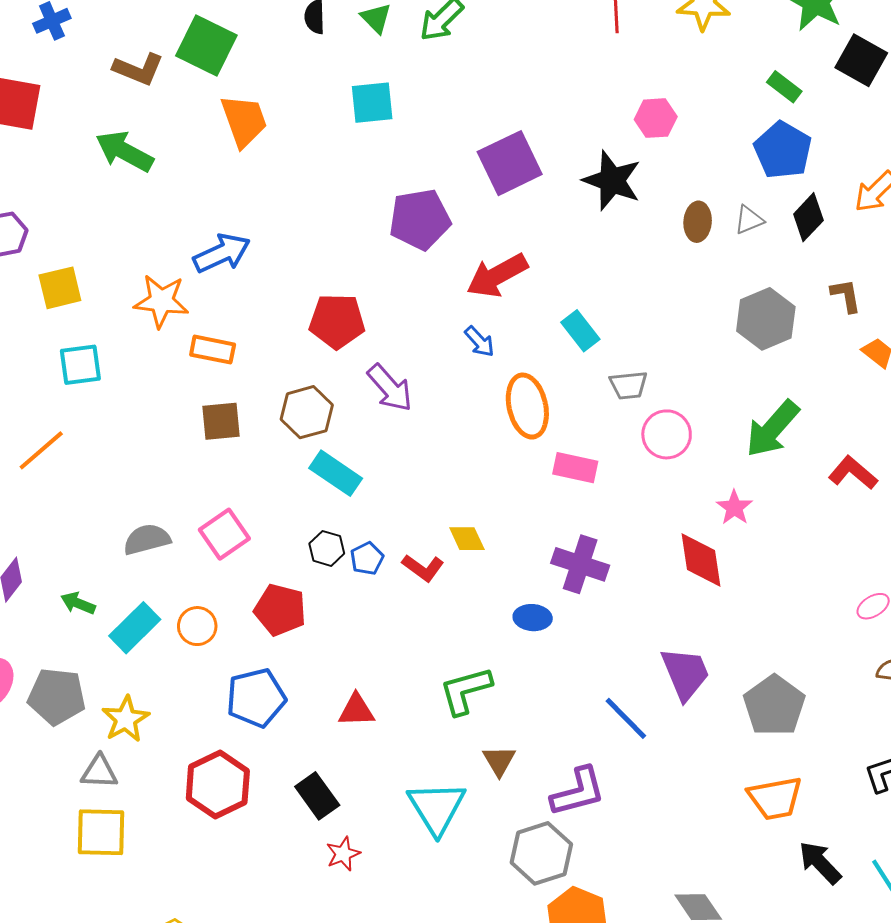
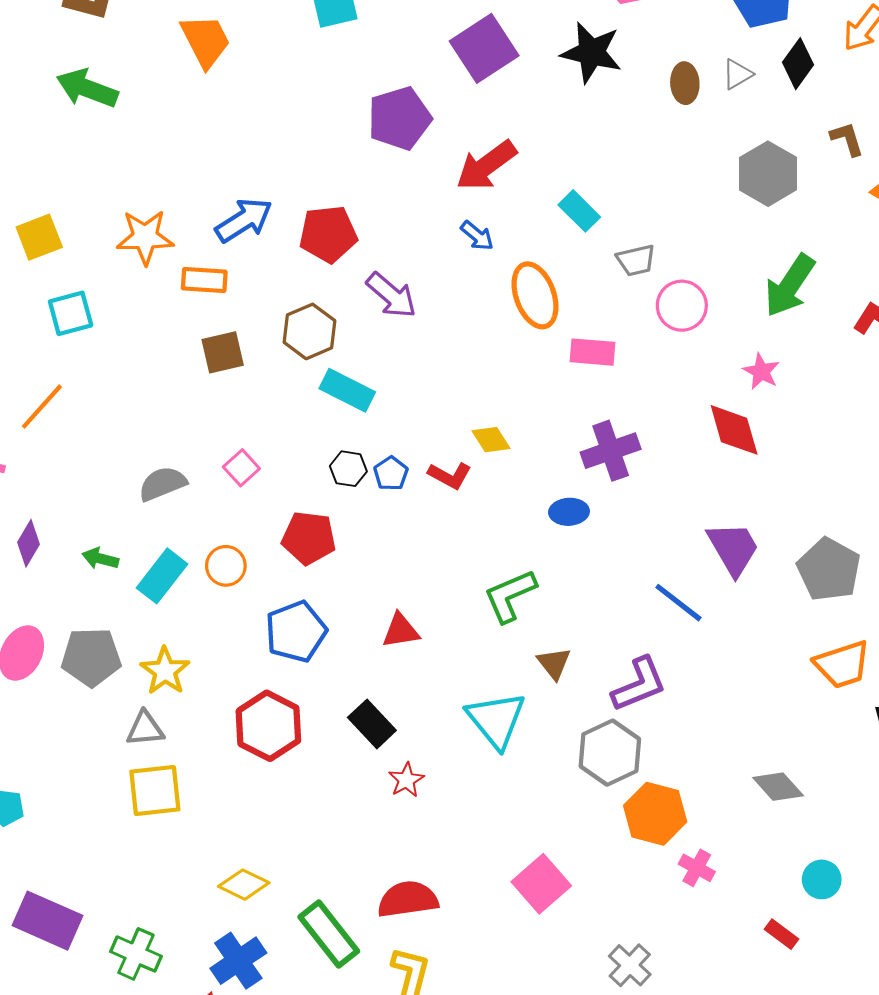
blue arrow: (222, 253) -> (244, 220), moved
pink square: (224, 534) -> (241, 468), size x0.7
purple cross: (580, 564) -> (611, 451), turned -30

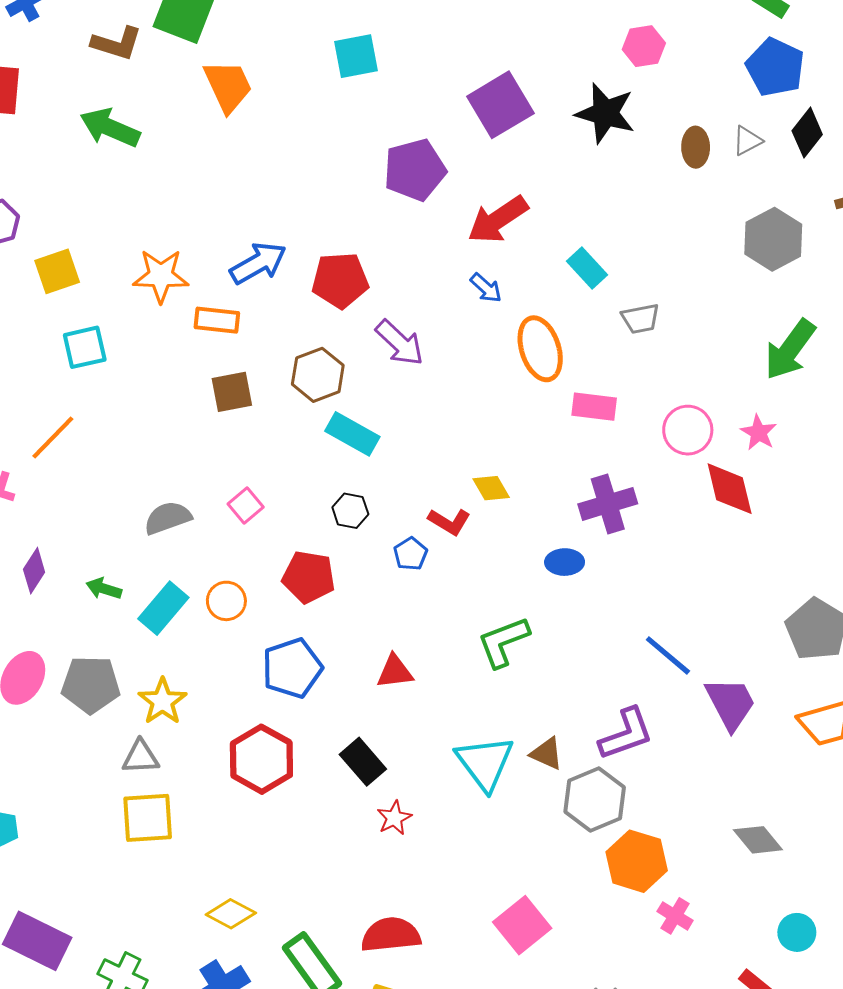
pink circle: (682, 306) -> (688, 430), moved
blue pentagon: (391, 474) -> (411, 554), moved
purple trapezoid: (733, 548) -> (730, 704), moved
brown triangle: (554, 663) -> (547, 754), moved, turned -30

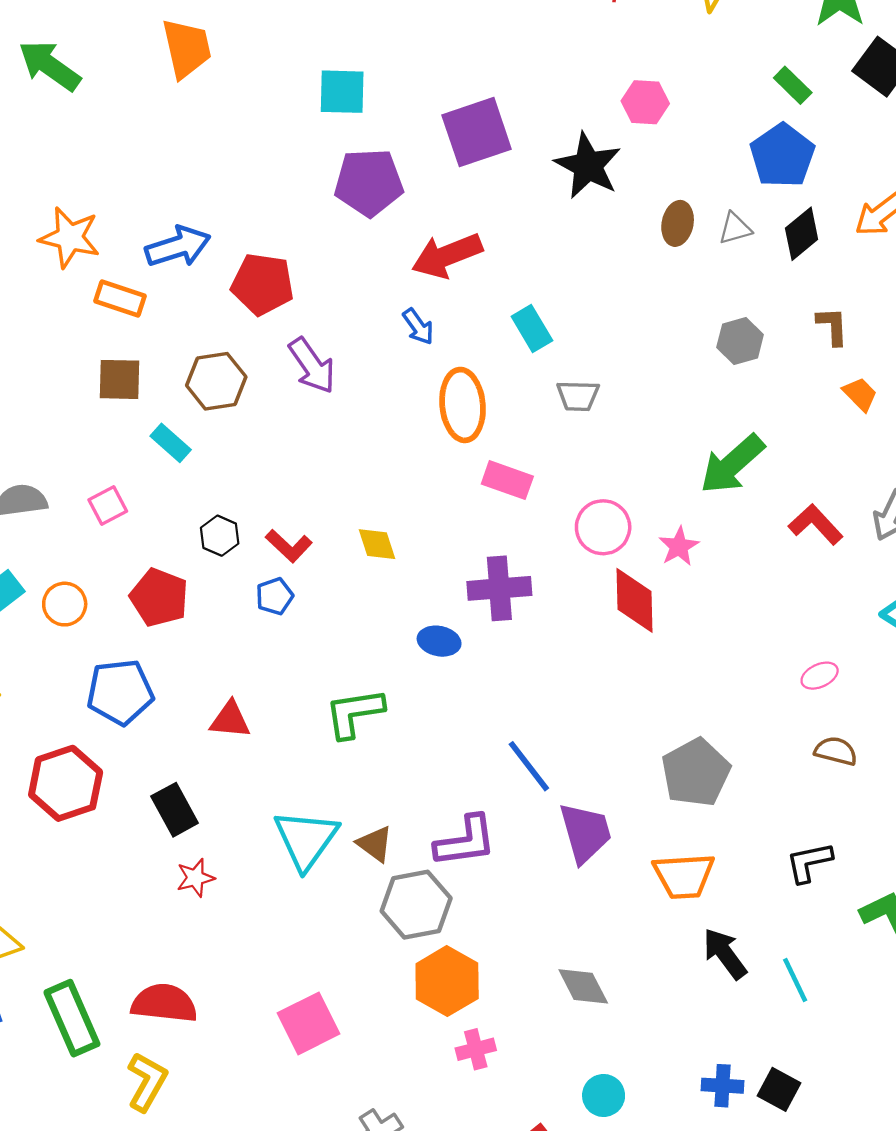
cyan square: (356, 56) -> (342, 92), moved
gray hexagon: (773, 239) -> (740, 341), size x0.7
cyan rectangle: (352, 434) -> (171, 443), moved, size x0.7
red L-shape: (449, 522) -> (289, 546), moved
pink cross: (675, 916) -> (476, 1049), turned 32

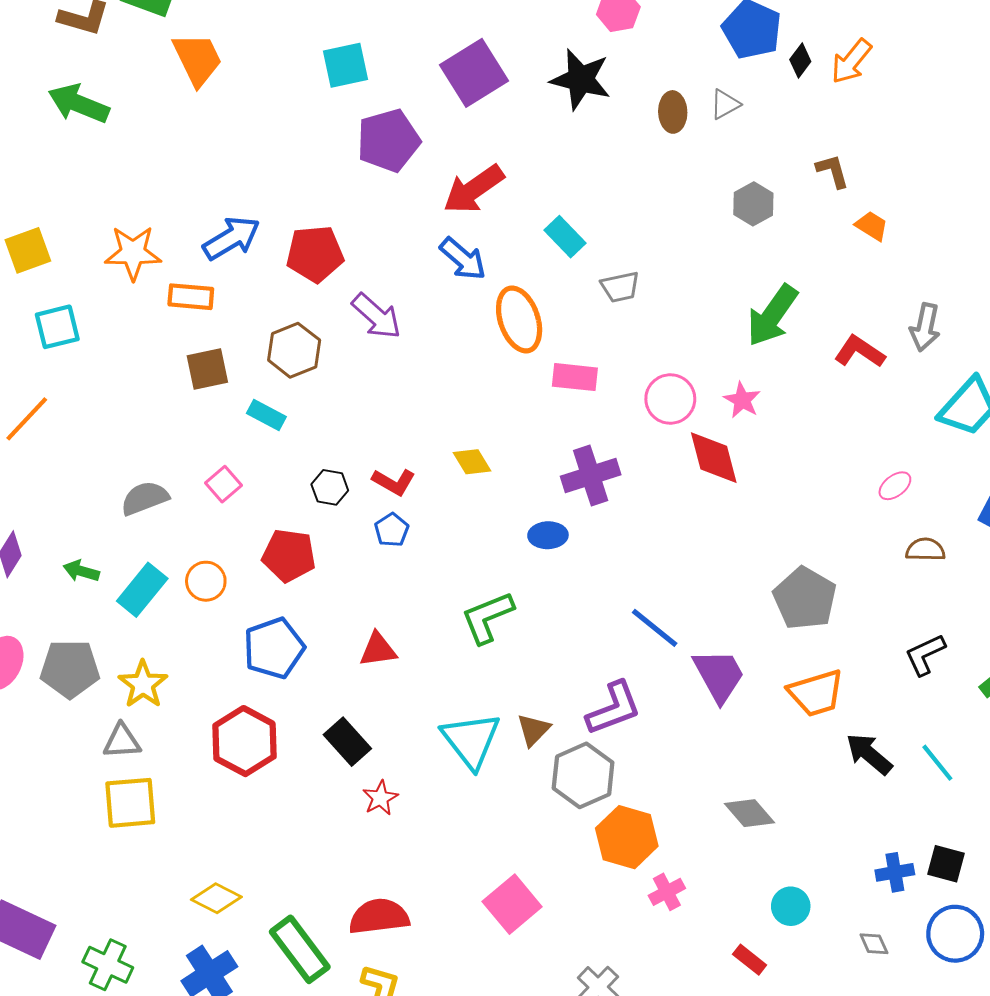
black diamond: (802, 234) -> (800, 61), moved, size x0.7
blue arrow: (418, 327) -> (463, 259), size x1.4
brown triangle: (375, 844) -> (533, 730), turned 51

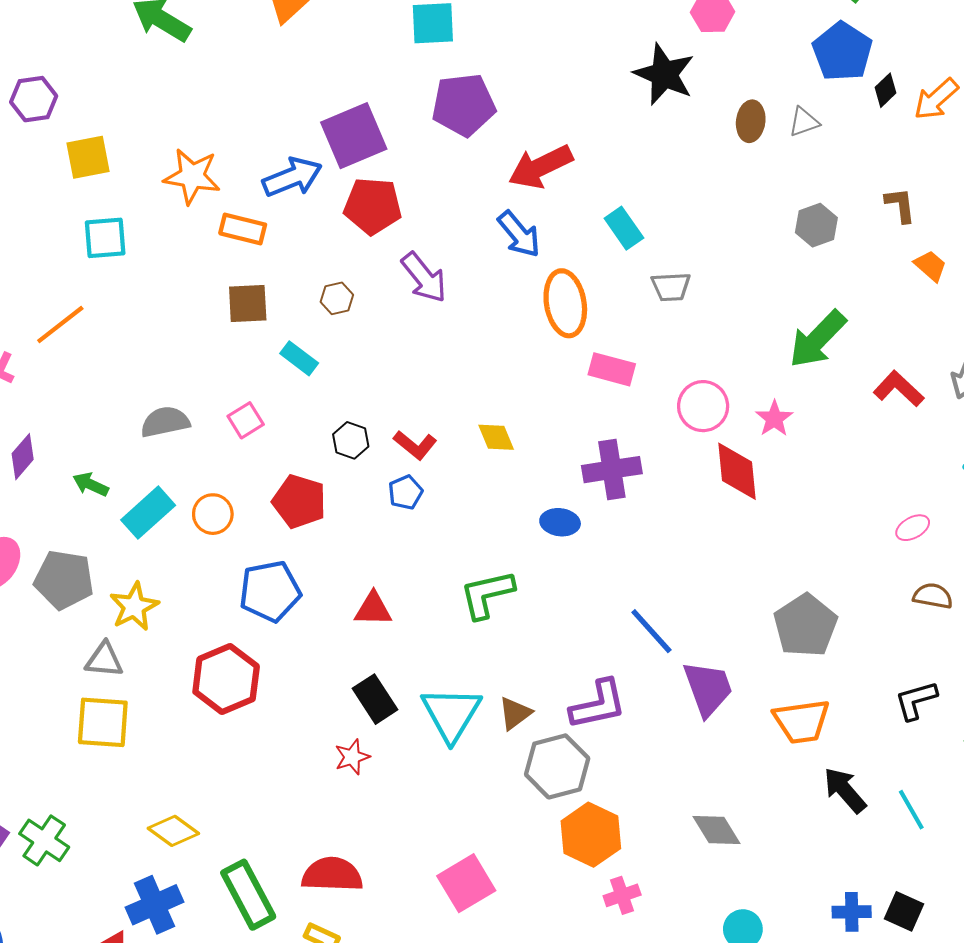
purple square: (474, 73) -> (354, 136), moved
brown hexagon: (294, 350) -> (337, 298), size x0.6
black rectangle: (347, 742) -> (375, 699), moved
green cross: (108, 965) -> (44, 840), moved

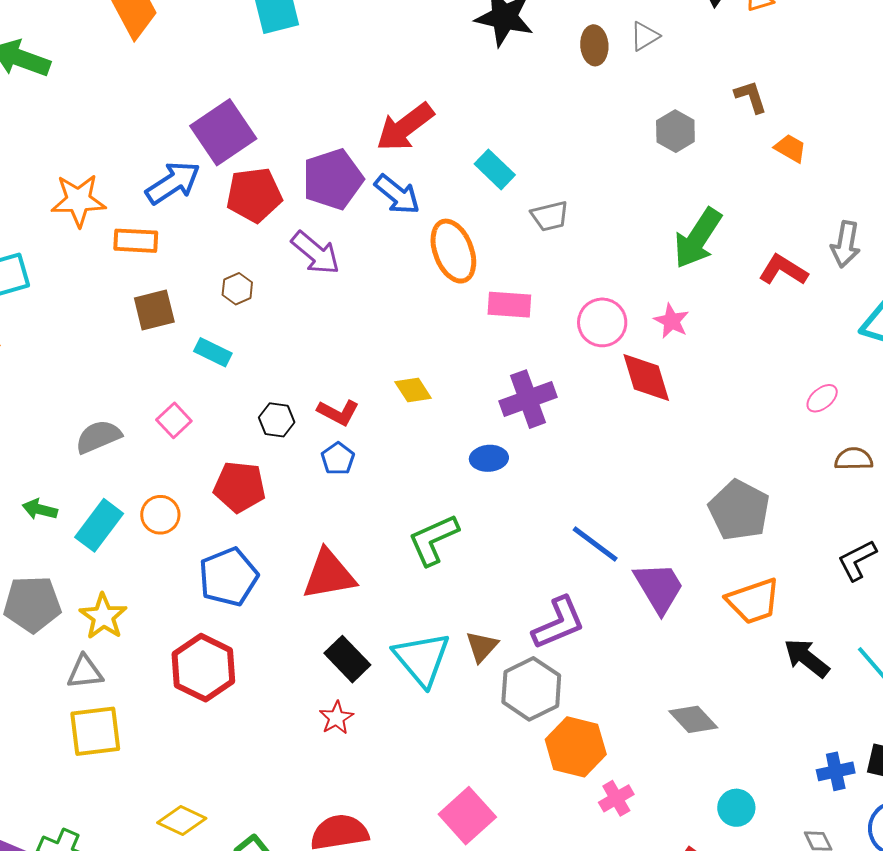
purple pentagon: (464, 105) -> (333, 179), moved
red triangle: (373, 609) -> (329, 575), size x1.5

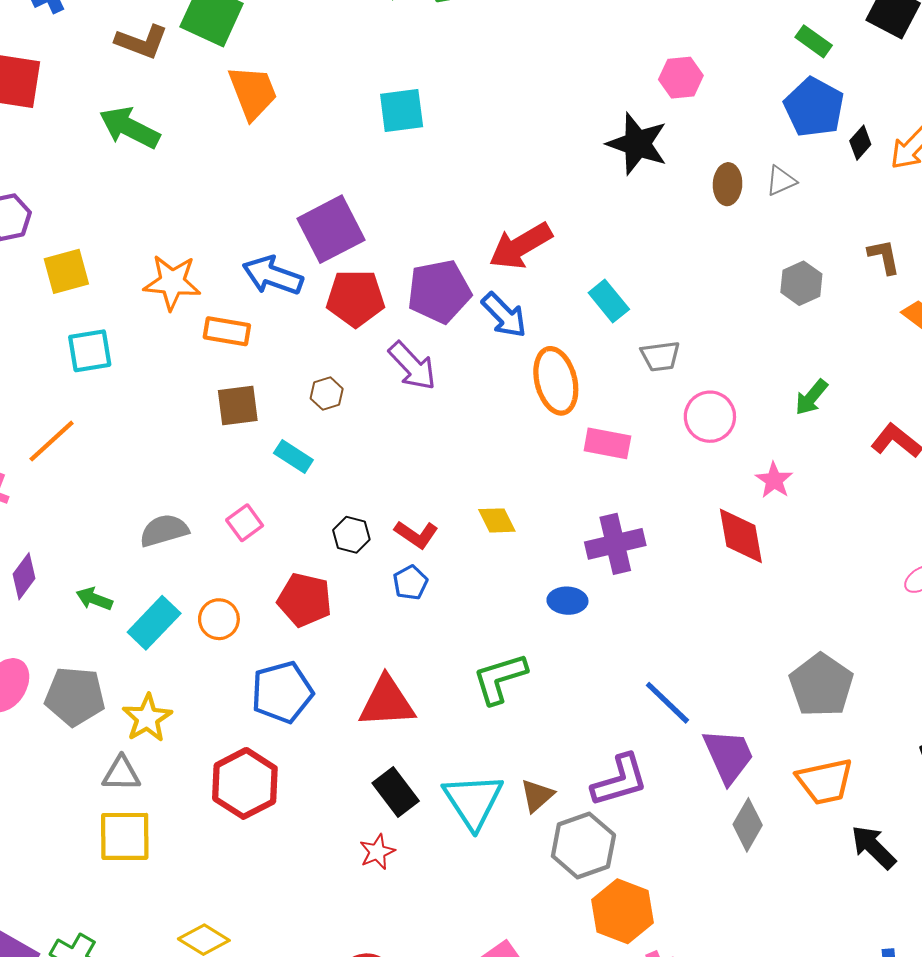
blue arrow: (173, 183) -> (273, 276), turned -134
green arrow: (698, 238) -> (811, 397), size x0.6
pink circle: (602, 322) -> (710, 417), moved
gray diamond: (693, 719) -> (748, 825), moved, turned 66

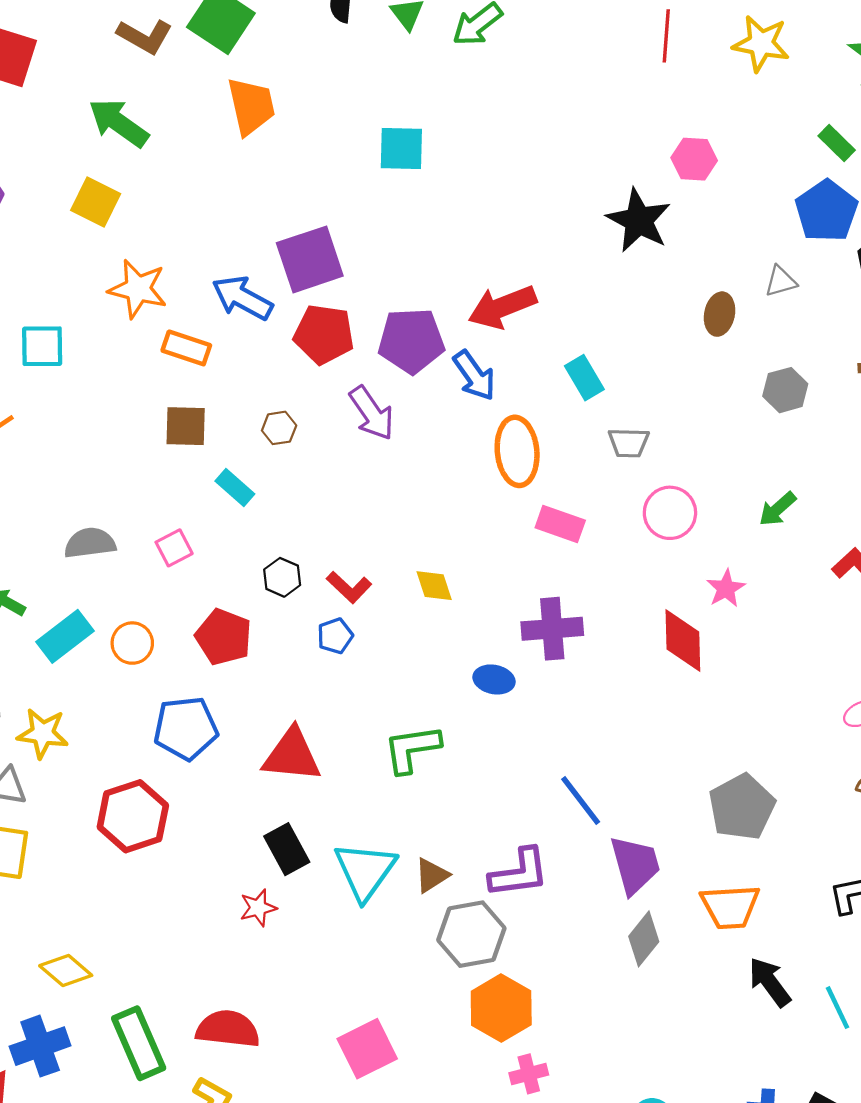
brown ellipse: (728, 184) -> (720, 314), moved
yellow square: (66, 271) -> (96, 202), moved, turned 33
yellow star: (147, 718) -> (43, 733), turned 30

